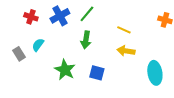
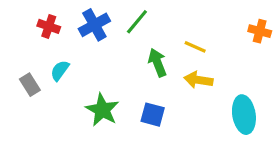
green arrow: (86, 40) -> (157, 63), moved, turned 150

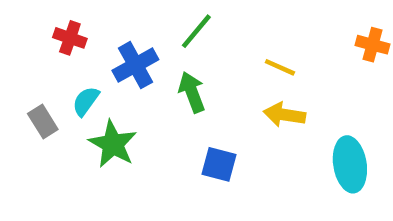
blue cross: (94, 25) -> (135, 65), moved
green arrow: (157, 63) -> (192, 92), moved
green star: (102, 110) -> (113, 144), moved

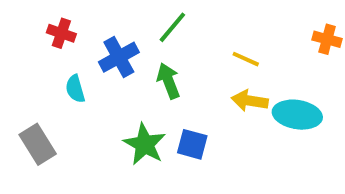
cyan semicircle: (86, 101) -> (75, 89), turned -52
gray rectangle: (43, 121) -> (38, 144), moved, size x1.4
green star: (113, 144) -> (145, 144), moved
cyan ellipse: (350, 164) -> (297, 115), moved, turned -72

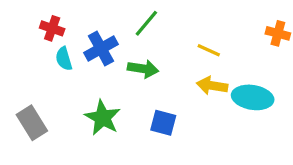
green arrow: (168, 81) -> (143, 69), turned 120
cyan semicircle: (75, 89) -> (64, 59), moved
green star: (145, 144) -> (103, 118), moved

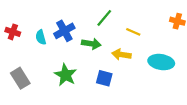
green line: (146, 23) -> (104, 18), moved
red cross: (52, 28) -> (13, 32), moved
yellow arrow: (212, 86) -> (121, 55), moved

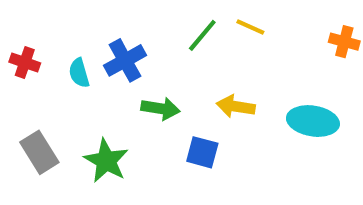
yellow line: (133, 32) -> (250, 27), moved
green arrow: (91, 44) -> (161, 108), moved
green star: (65, 75) -> (106, 161), moved

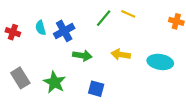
cyan semicircle: (79, 73) -> (41, 28), moved
blue square: (202, 152) -> (96, 89), moved

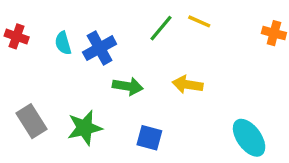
red cross: (13, 32) -> (17, 36), moved
cyan ellipse: (160, 62) -> (249, 138), moved, turned 45
green star: (54, 82) -> (85, 128), turned 30

